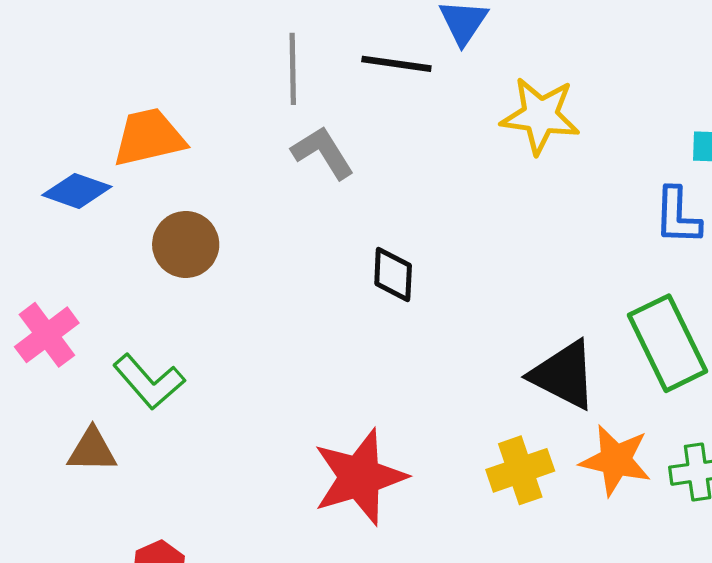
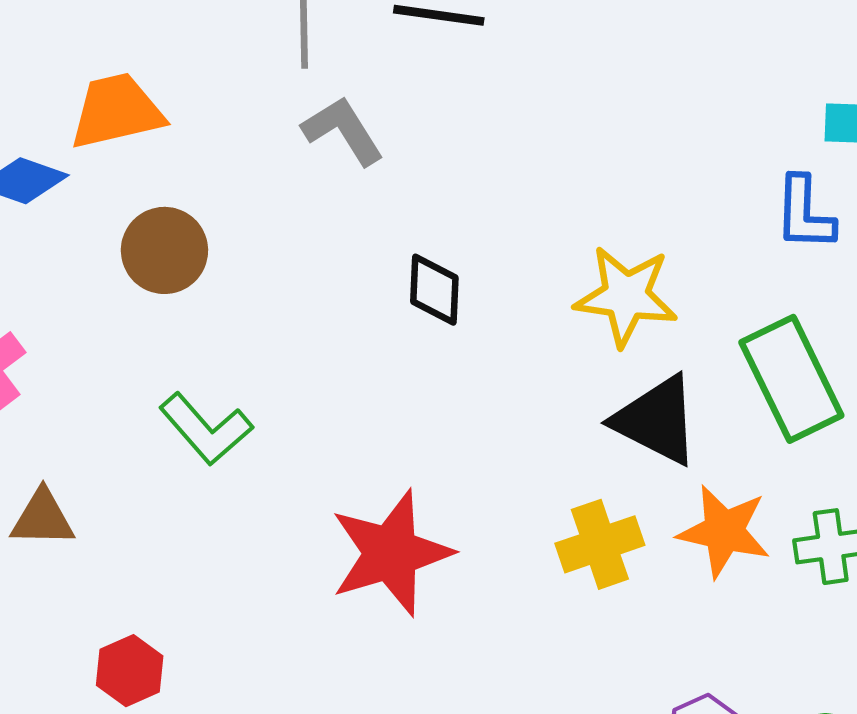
yellow star: (540, 116) -> (626, 296), moved
green L-shape: (149, 382) -> (206, 429), moved

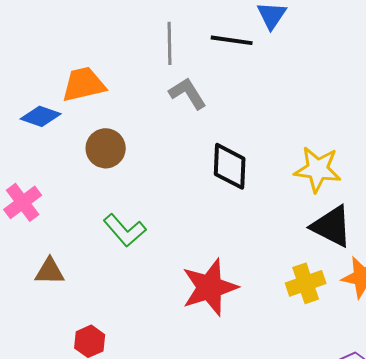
black diamond: (434, 290) -> (230, 166), size x1.4

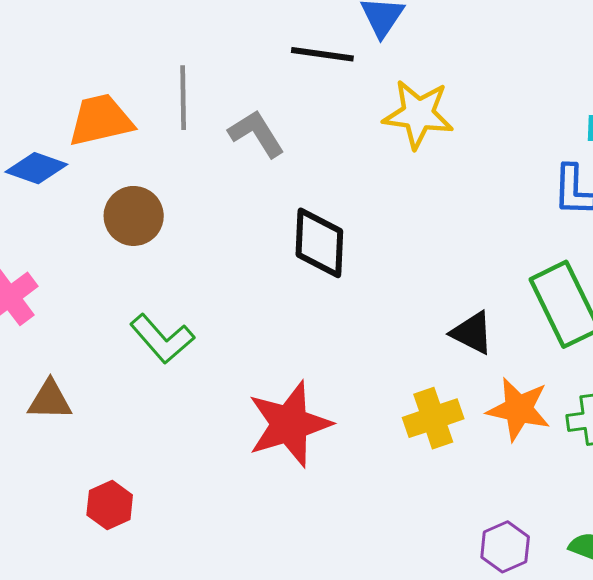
gray line: (170, 43) -> (183, 98), moved
yellow star: (318, 169) -> (418, 114), moved
black triangle: (332, 226) -> (472, 333), size x0.7

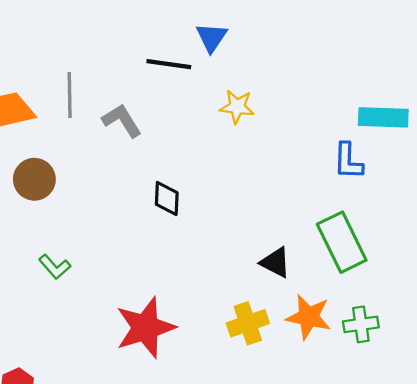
yellow star: (418, 114) -> (237, 107), size x0.7
black diamond: (319, 243) -> (167, 198), size x0.7
green L-shape: (162, 339) -> (55, 267), size x0.7

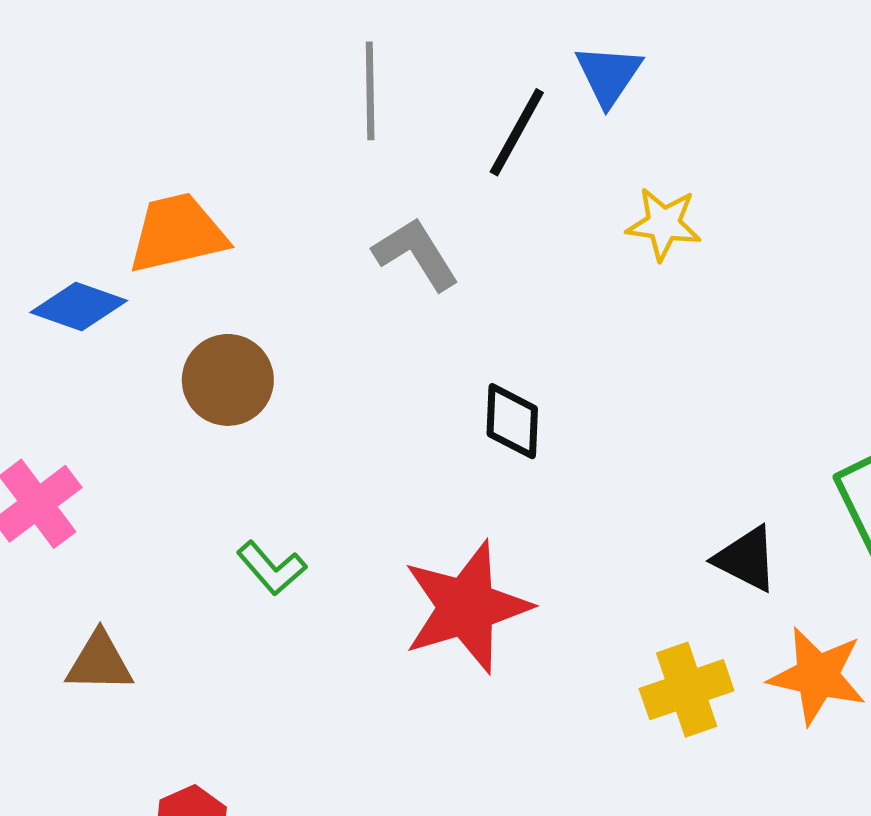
black line: (169, 64) -> (517, 132), turned -69
gray line: (70, 95) -> (370, 91), moved
red star: (145, 328) -> (466, 607), moved

